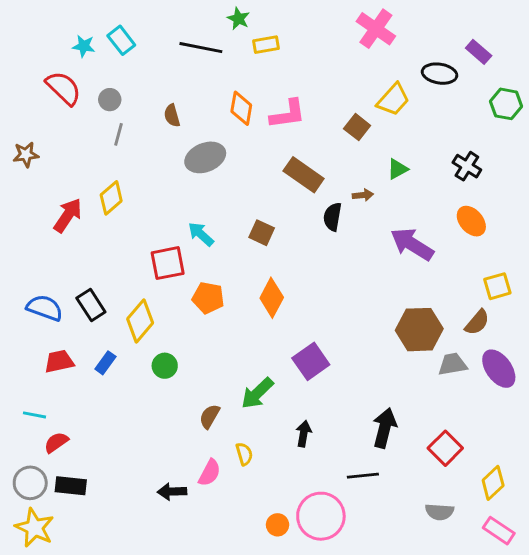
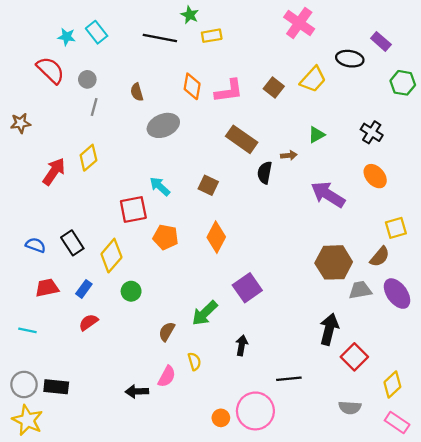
brown square: (357, 127) -> (274, 87), moved
blue semicircle: (45, 308) -> (36, 245), size x0.7
black arrow: (385, 428) -> (329, 329), moved
red semicircle: (56, 442) -> (88, 322), moved

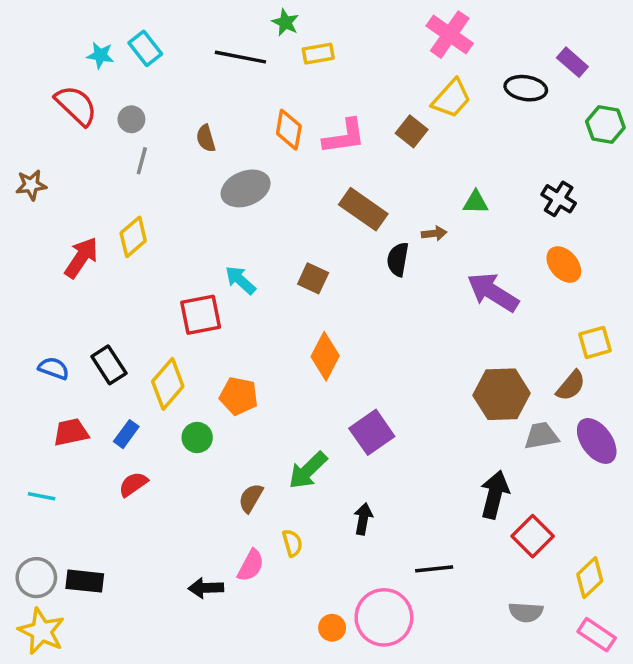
yellow trapezoid: (313, 79) -> (451, 99), moved
green triangle: (316, 135) -> (476, 202), turned 30
orange pentagon: (166, 237) -> (239, 396), moved

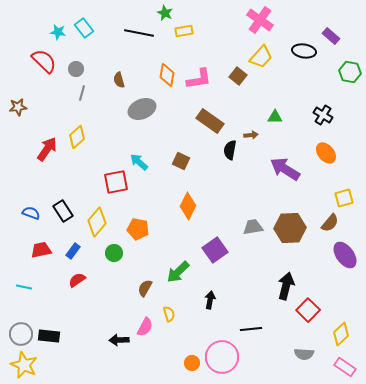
gray trapezoid: (541, 436) -> (253, 227), moved

